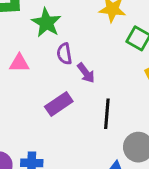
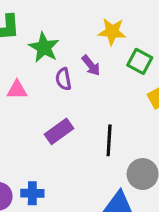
purple arrow: (86, 73) -> (91, 65), moved

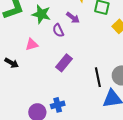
black line: (109, 140) -> (98, 77), moved

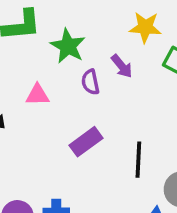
black line: (98, 77) -> (138, 160), moved

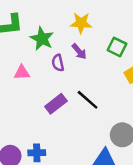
yellow star: (145, 27) -> (81, 23), moved
black line: (138, 160) -> (88, 100), moved, turned -50

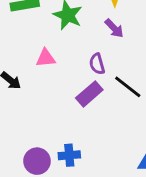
purple semicircle: (58, 63) -> (97, 64), moved

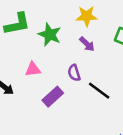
purple rectangle: (89, 94) -> (53, 97), moved

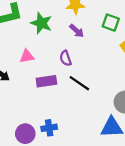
black line: (99, 91) -> (79, 83), moved
purple rectangle: (53, 97) -> (46, 81), turned 36

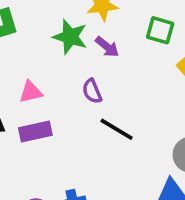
green star: (41, 23) -> (70, 37), moved
purple rectangle: (46, 81) -> (35, 131), moved

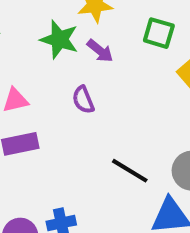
black line: (117, 129) -> (130, 171), moved

